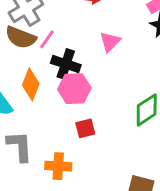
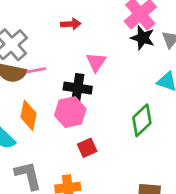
pink line: (47, 39) -> (36, 70), turned 54
black cross: (66, 64) -> (78, 88), moved

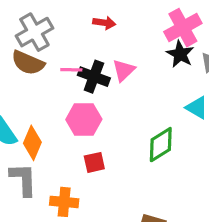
pink line: (36, 70) -> (71, 70), moved
black cross: (78, 88) -> (94, 77), moved
orange diamond: (28, 115) -> (32, 143), moved

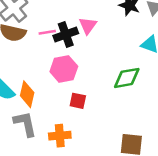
black cross: (94, 77) -> (66, 34), turned -30
green diamond: (161, 145) -> (127, 78), turned 32
red square: (94, 162) -> (78, 101), turned 35

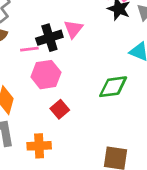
pink line: (47, 32) -> (29, 49), moved
red square: (78, 101) -> (60, 109), turned 35

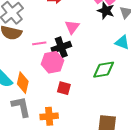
black cross: (49, 38) -> (61, 47), moved
red square: (60, 109) -> (64, 88), turned -32

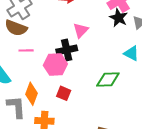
pink line: (39, 43) -> (26, 50), moved
orange diamond: (23, 83) -> (32, 94), moved

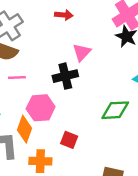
pink hexagon: (55, 65) -> (41, 108), moved
red square: (64, 93) -> (69, 140), moved

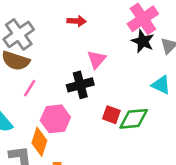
pink line: (17, 78) -> (30, 88), turned -54
red square: (69, 140) -> (111, 115), moved

